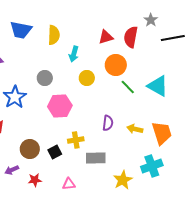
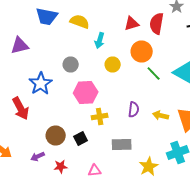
yellow semicircle: (54, 35) -> (80, 22), turned -72
yellow cross: (76, 140) -> (100, 116), moved

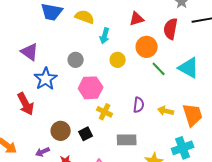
red semicircle: (157, 24) -> (171, 29), moved
purple triangle: (20, 46) -> (30, 52), moved, turned 48
yellow cross: (100, 116) -> (105, 112), turned 35

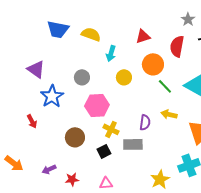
red arrow: (26, 104) -> (32, 121), size x0.6
yellow arrow: (166, 111) -> (169, 114), moved
brown circle: (61, 131) -> (75, 137), moved
black square: (86, 134) -> (104, 151), moved
gray rectangle: (127, 140) -> (133, 144), moved

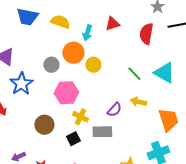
cyan arrow: (111, 53) -> (87, 33), moved
orange circle: (153, 64) -> (73, 53), moved
purple semicircle: (145, 122) -> (114, 110), turned 35

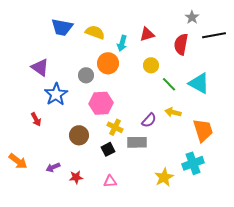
yellow circle: (93, 65) -> (151, 65), moved

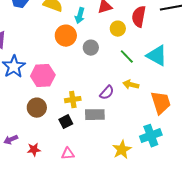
yellow circle: (151, 65) -> (118, 29), moved
gray circle: (86, 75) -> (91, 48), moved
pink hexagon: (101, 103) -> (43, 76), moved
yellow cross: (115, 127) -> (73, 100), turned -35

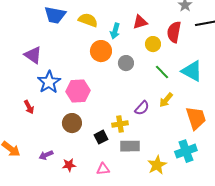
yellow arrow: (131, 85) -> (166, 100), turned -63
yellow cross: (73, 100) -> (120, 124), moved
gray rectangle: (95, 115) -> (130, 146), moved

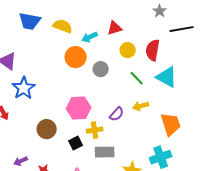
cyan arrow: (115, 31) -> (90, 37), turned 49
red semicircle: (174, 32) -> (153, 50), moved
pink hexagon: (78, 91) -> (79, 108), moved
yellow arrow: (166, 100) -> (141, 106), turned 35

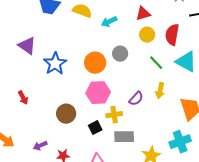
red triangle: (115, 28) -> (143, 14), moved
orange circle: (76, 57) -> (95, 63), moved
blue star: (24, 88) -> (55, 64), moved
yellow arrow: (141, 106) -> (160, 91), turned -63

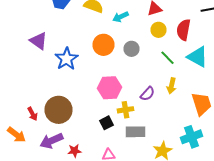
orange circle: (95, 63) -> (104, 45), moved
red arrow: (23, 98) -> (32, 114), moved
brown circle: (66, 114) -> (58, 110), moved, size x1.4
purple arrow: (40, 146) -> (52, 141), size x1.6

